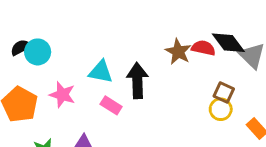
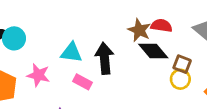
black diamond: (228, 43) -> (153, 51), moved

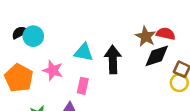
black diamond: (153, 51) -> (157, 56), turned -72
pink rectangle: (82, 82) -> (83, 86), moved, turned 70

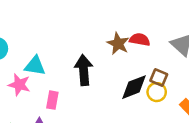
cyan triangle: (84, 52) -> (35, 66), moved
black diamond: (157, 56) -> (134, 87), moved

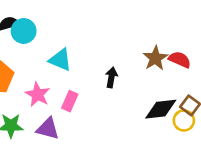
black arrow: (84, 70) -> (111, 77), size x0.6
pink star: (19, 85) -> (38, 94), moved

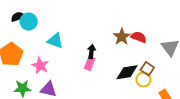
pink rectangle: (70, 101) -> (90, 63), moved

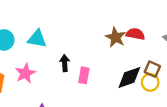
cyan triangle: (55, 41) -> (37, 39), moved
black arrow: (91, 51) -> (65, 63), moved
pink star: (40, 66) -> (25, 73), moved, turned 30

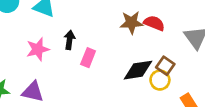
brown star: (115, 37) -> (131, 23), turned 30
pink star: (25, 73) -> (38, 49), moved

